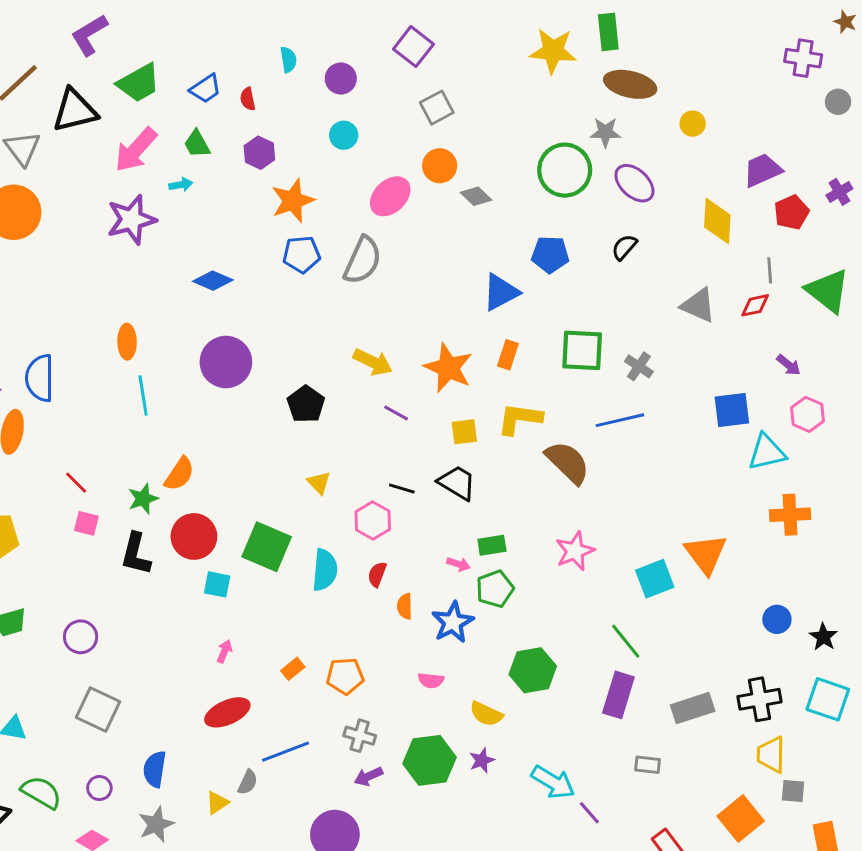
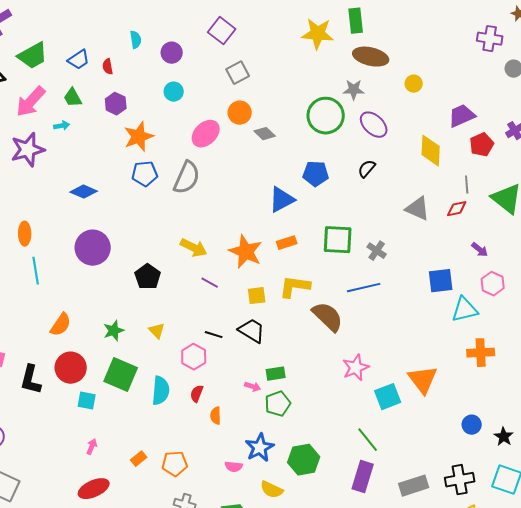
orange rectangle: (508, 355) -> (287, 243), turned 54
green star: (143, 499) -> (114, 331), moved
pink star: (575, 551) -> (356, 368), moved
blue star: (453, 622) -> (260, 448), moved

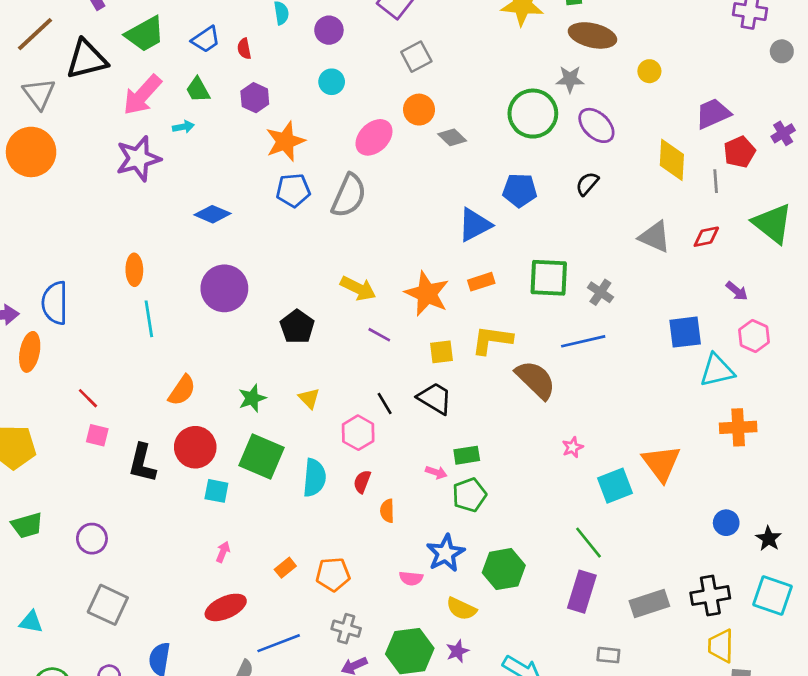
gray line: (467, 185) -> (716, 181), moved
black line: (214, 335) -> (385, 404), turned 42
pink star: (356, 368) -> (573, 447), size x0.6

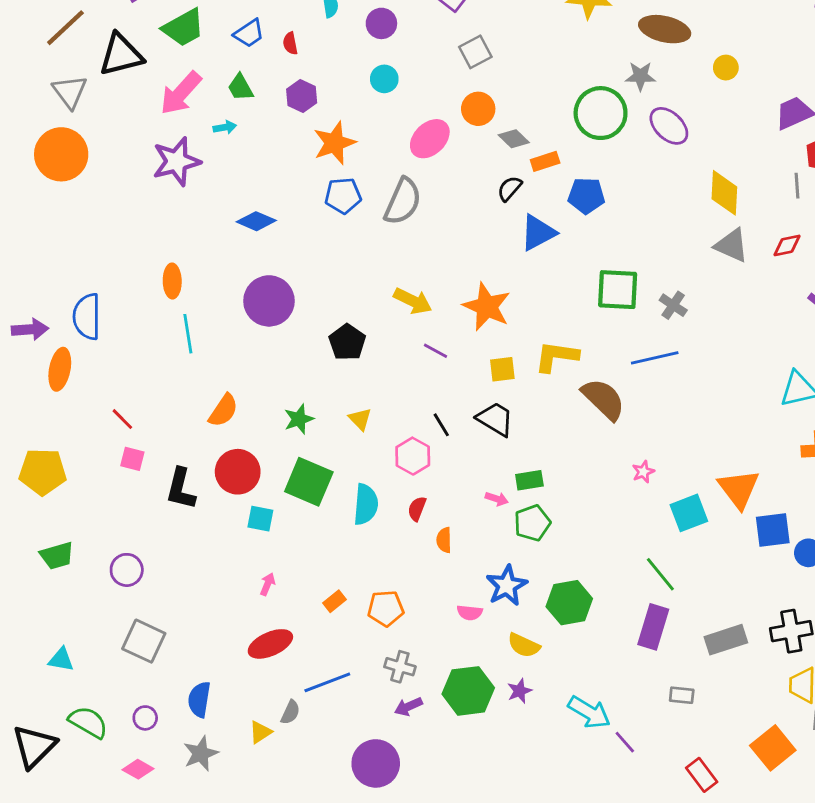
yellow diamond: (672, 160) -> (724, 193), moved
black semicircle: (587, 184) -> (510, 189), moved
orange rectangle: (481, 282) -> (545, 161), moved
blue square: (685, 332) -> (773, 530), moved

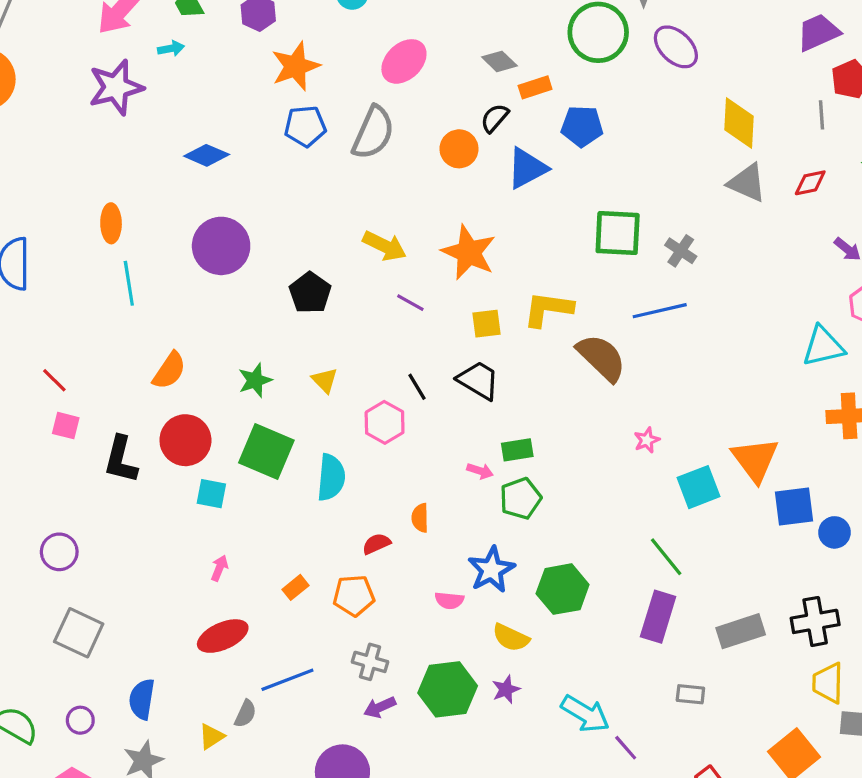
orange circle: (478, 109) -> (459, 149), moved
red semicircle: (417, 509) -> (376, 544), moved, turned 45

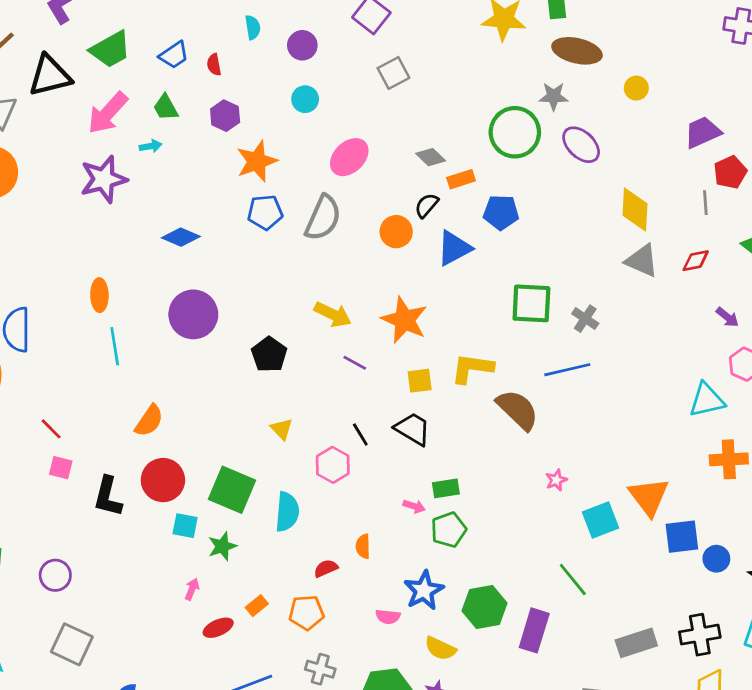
green star: (255, 380) -> (222, 546), moved
purple rectangle: (658, 617) -> (534, 630), moved
red ellipse: (223, 636) -> (218, 628), moved, size x0.7

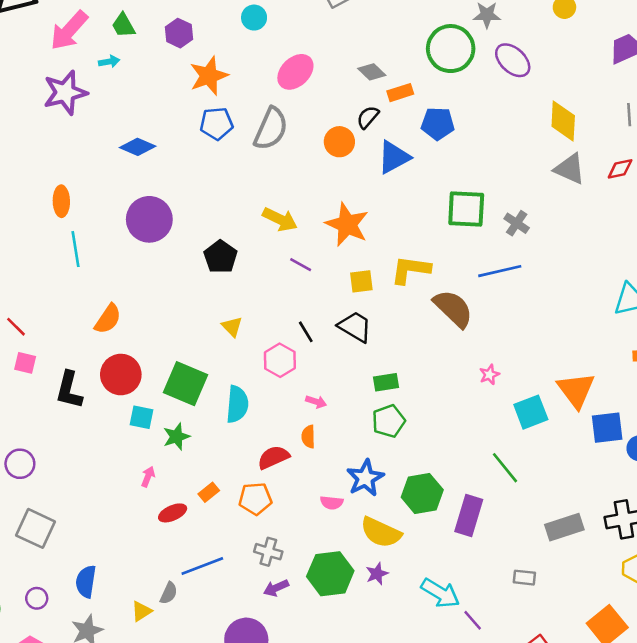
pink arrow: (414, 506) -> (316, 402), moved
red semicircle: (326, 568) -> (273, 457), size x1.4
yellow semicircle: (440, 648) -> (381, 532), size x1.4

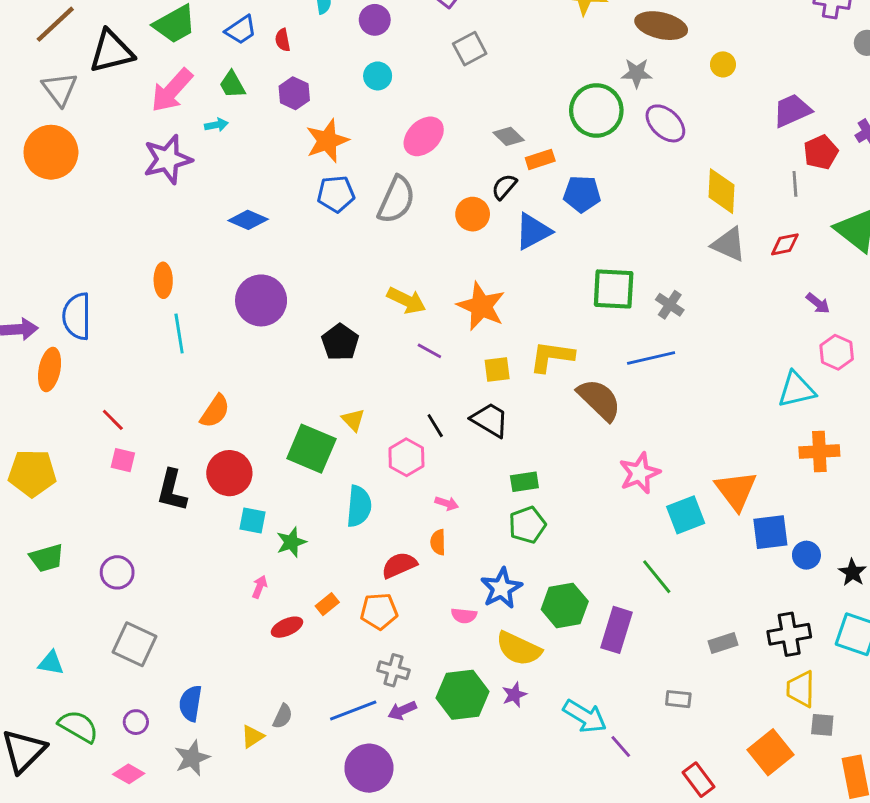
pink star: (489, 375) -> (640, 473), size x1.8
green square: (185, 384) -> (311, 449), moved
gray rectangle: (564, 527) -> (723, 643), size x0.7
blue line: (202, 566) -> (353, 711), moved

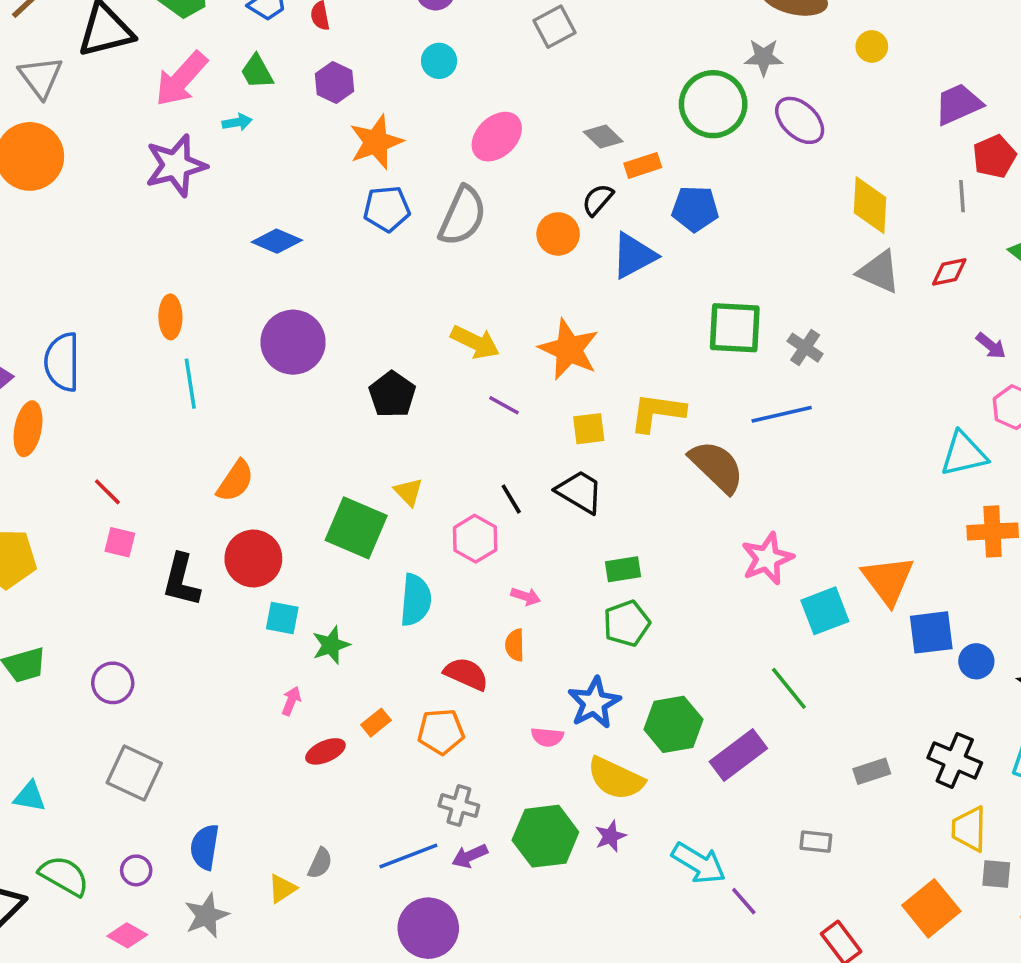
red semicircle: (399, 565) -> (466, 674), turned 48
purple rectangle: (616, 630) -> (738, 755), turned 36
black cross: (789, 634) -> (955, 760), turned 33

